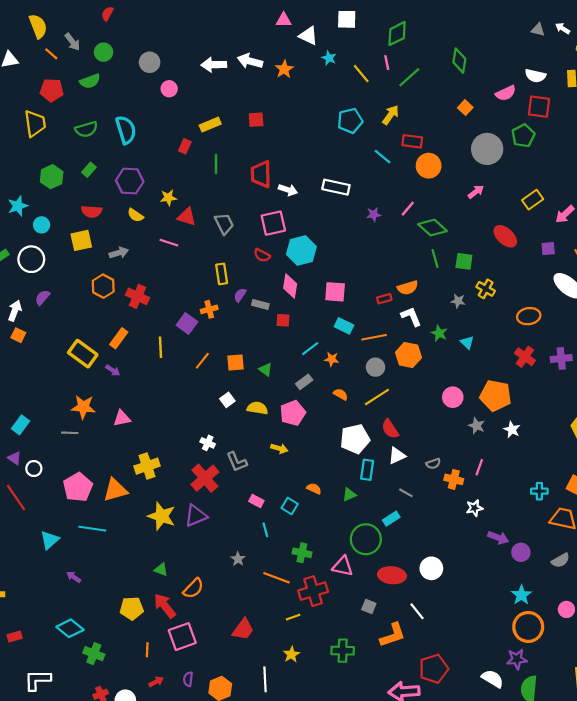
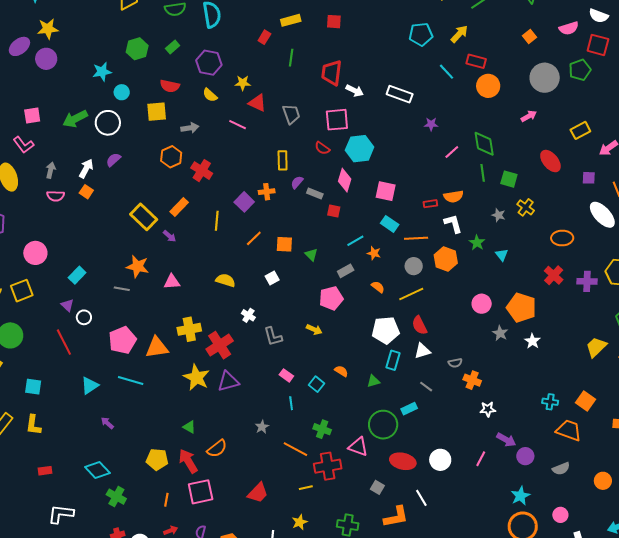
pink line: (408, 209) -> (452, 152), moved
green diamond: (433, 228) -> (484, 144), turned 32
yellow semicircle: (257, 408) -> (226, 280), moved
pink line: (479, 467) -> (481, 459), moved
red cross: (205, 478) -> (220, 345), moved

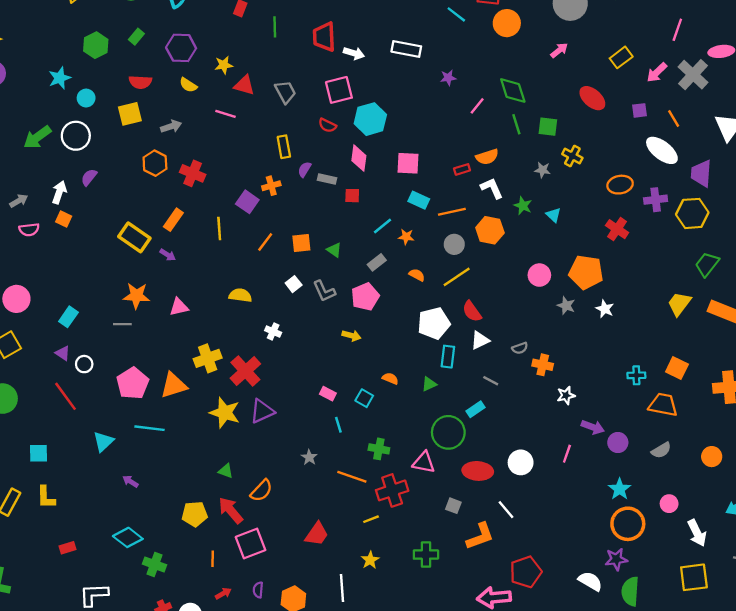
gray arrow: (51, 170) -> (19, 201), turned 56
purple cross: (587, 281) -> (656, 200), moved
gray L-shape: (273, 337) -> (324, 291), moved

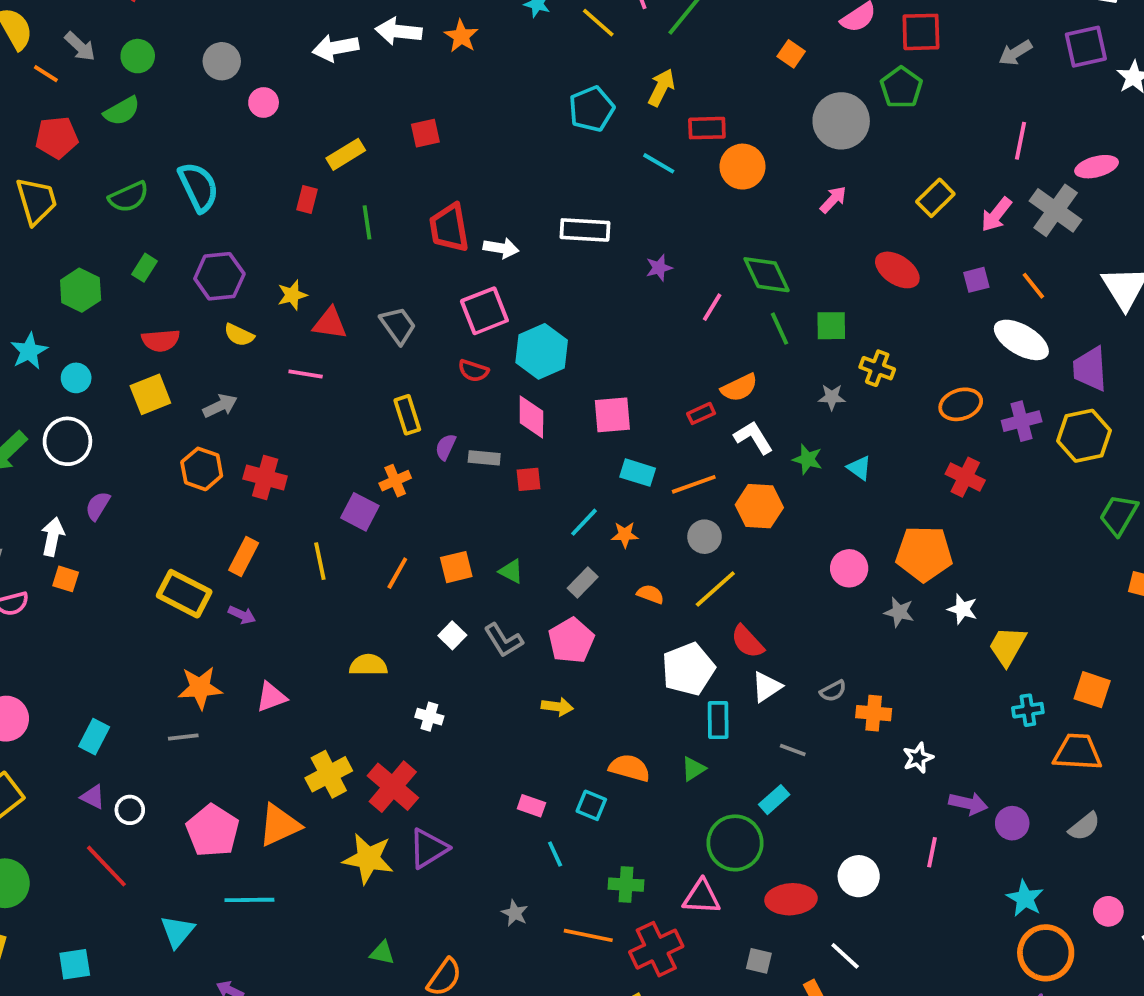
yellow trapezoid: (679, 304) -> (1007, 646), moved
orange semicircle: (390, 379) -> (629, 768), size x1.5

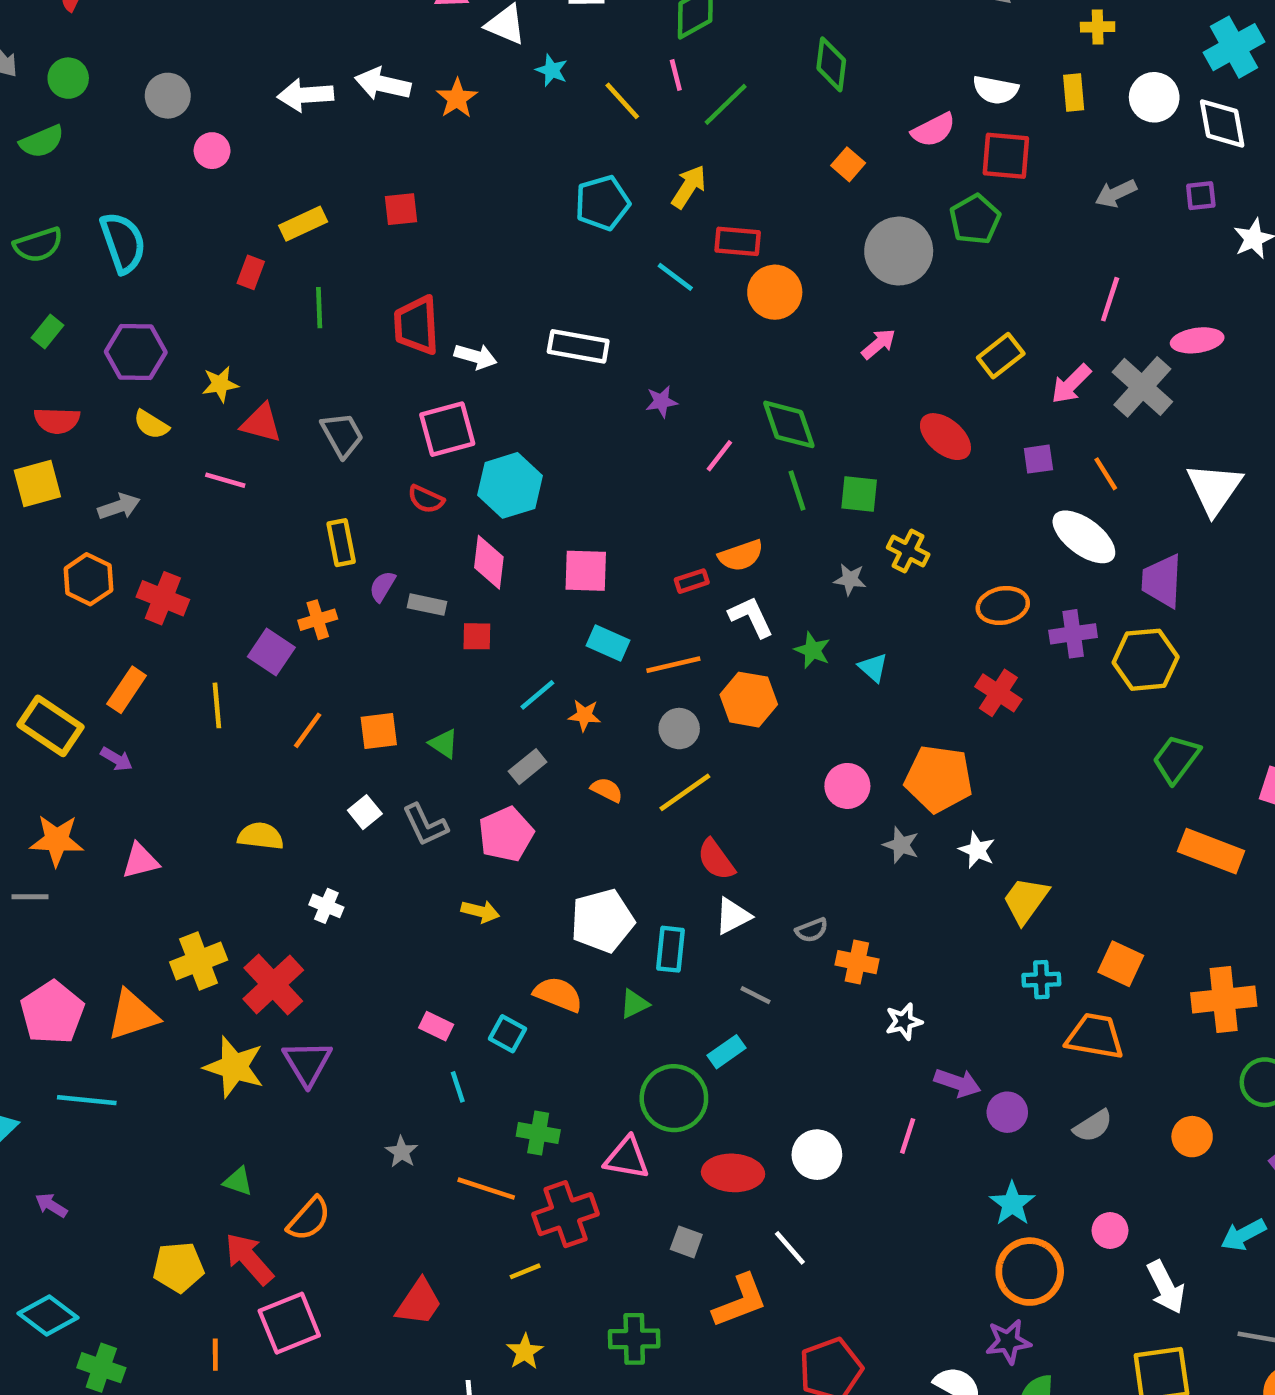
purple square: (1086, 47) -> (1201, 196), size x0.6
white pentagon: (688, 669) -> (602, 921), moved
purple triangle: (428, 848) -> (307, 1063), turned -36

